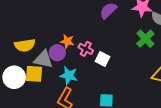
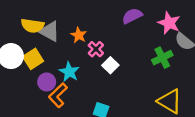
purple circle: (57, 53) -> (47, 82), moved
gray triangle: (43, 59) -> (50, 31), moved
yellow square: (34, 74) -> (33, 59), turned 36

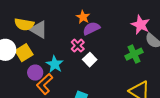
purple semicircle: (132, 16) -> (91, 28), moved
orange star: (79, 35) -> (83, 17), moved

